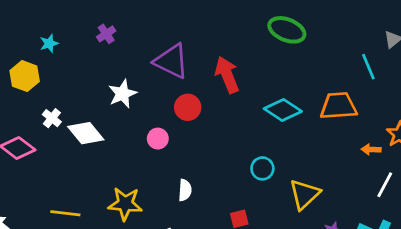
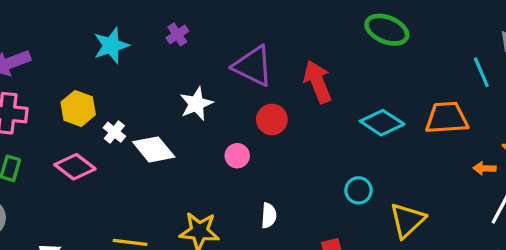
cyan star: (49, 43) -> (111, 45), size x1.6
yellow hexagon: (25, 76) -> (78, 108), moved

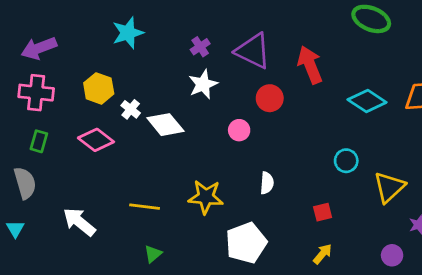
purple cross: (177, 34) -> (200, 47), moved

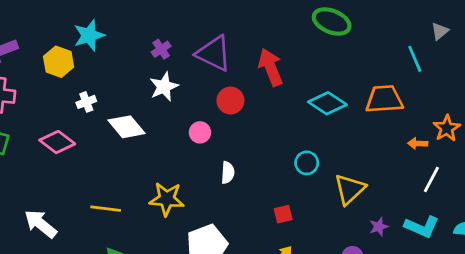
yellow hexagon: (99, 88) -> (59, 62), moved
white cross: (131, 109) -> (86, 102), moved, turned 30
white semicircle: (267, 183) -> (228, 173), moved

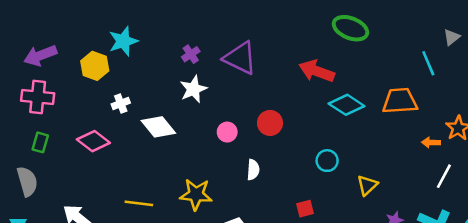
red arrow: (271, 67) -> (317, 71), moved, turned -48
red circle: (230, 101) -> (270, 123), moved
yellow triangle: (350, 189) -> (367, 185), size x0.7

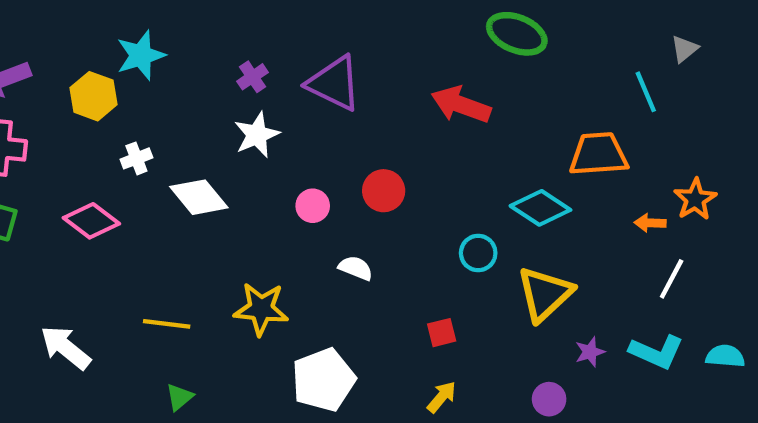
cyan diamond: (347, 105) -> (540, 208), moved
white semicircle: (253, 170) -> (356, 268), turned -72
yellow triangle: (367, 185) -> (545, 294), size x1.6

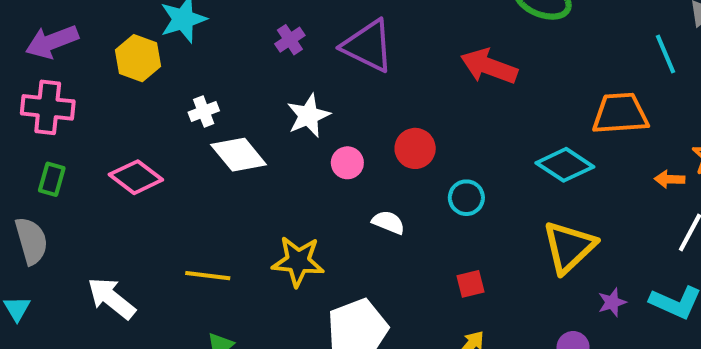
white star: (257, 135) -> (308, 116), moved
white cross: (136, 158) -> (204, 111), moved
cyan circle: (478, 253) -> (466, 198), moved

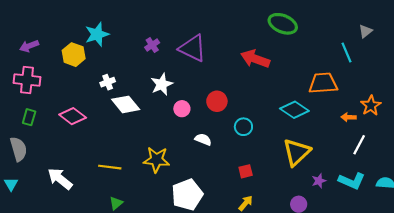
purple arrow: (52, 42) -> (29, 46), size x0.7

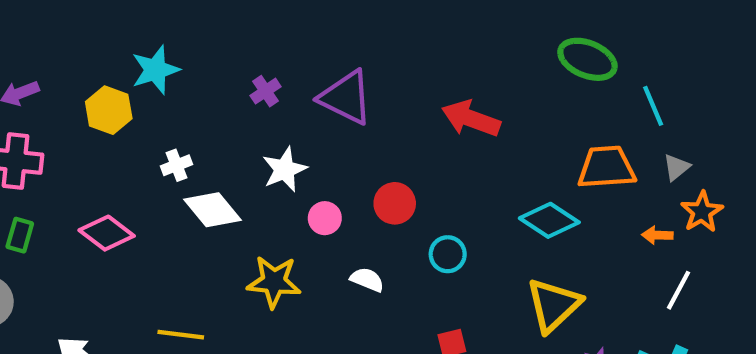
green ellipse: (283, 24) -> (587, 59), moved
gray triangle: (366, 31) -> (676, 167), moved
yellow star: (156, 160) -> (274, 282), moved

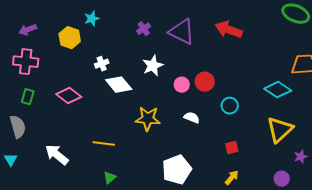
cyan star: (155, 70) -> (92, 19), size x0.7
red arrow: (471, 119) -> (229, 30), moved
pink circle: (325, 218) -> (182, 85), moved

